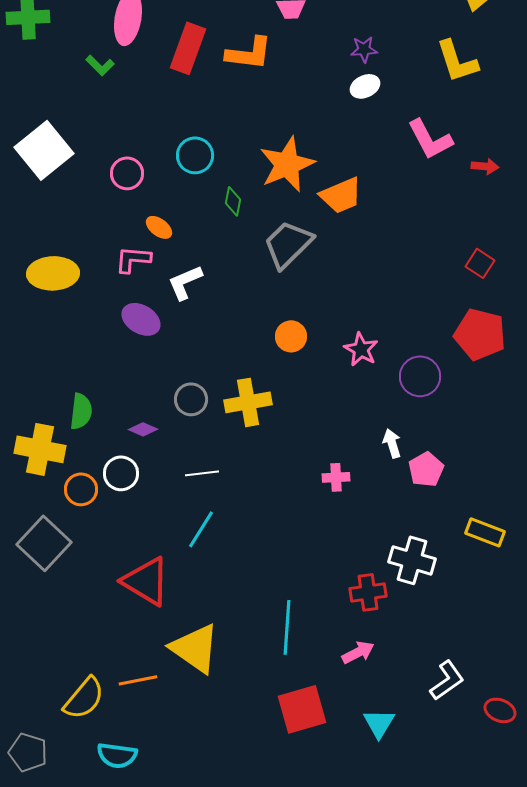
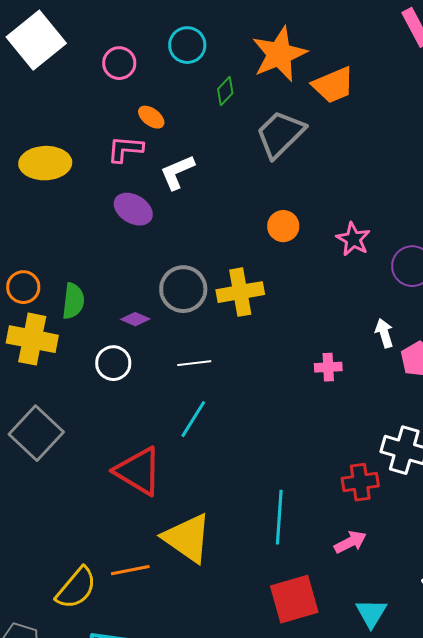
green diamond: (233, 201) -> (225, 91), turned 32
gray circle: (191, 399) -> (183, 289), size x1.4
orange circle: (81, 489) -> (23, 287), moved

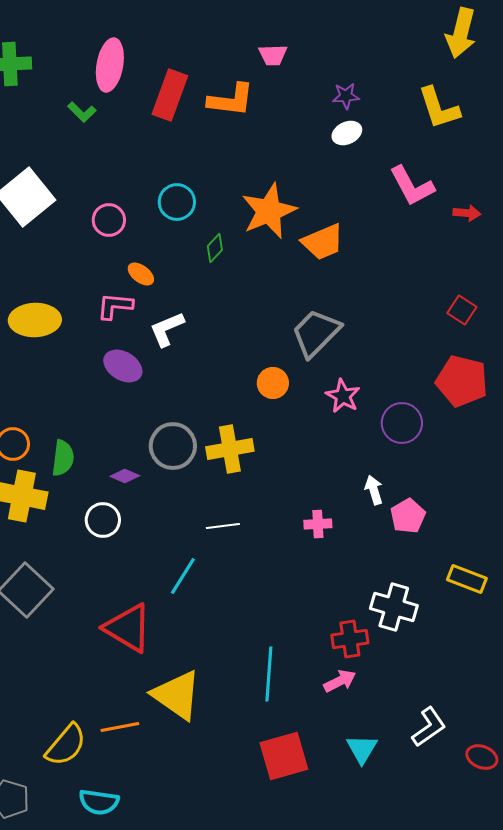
gray trapezoid: (280, 134) -> (316, 333), moved
white line: (194, 363) -> (223, 526), moved
pink arrow: (350, 542) -> (340, 681), moved
cyan triangle: (371, 613) -> (362, 749), moved

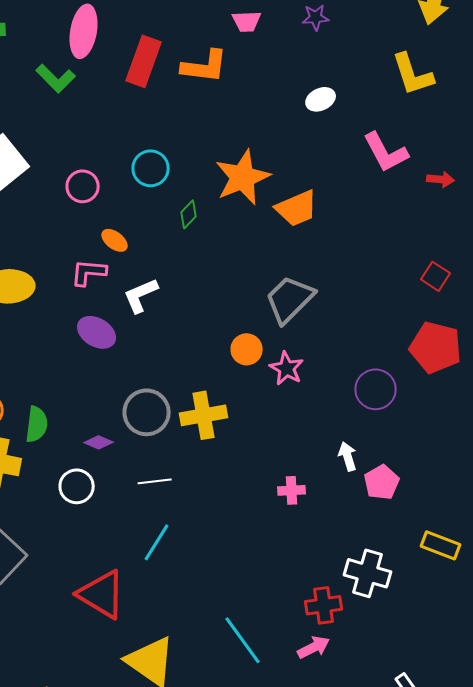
purple star: (346, 96) -> (316, 17), moved
green L-shape: (82, 112) -> (56, 78), size x1.4
pink star: (343, 396) -> (287, 368), moved
white line: (223, 526) -> (155, 481), moved
cyan line: (269, 674) -> (243, 640), turned -40

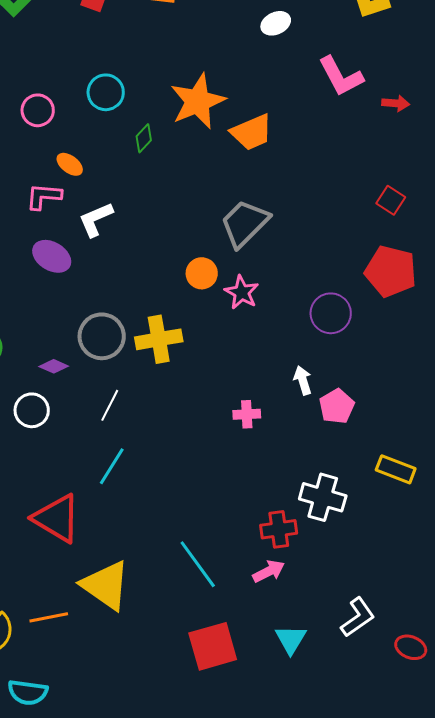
white line: (155, 481) -> (110, 405), turned -56

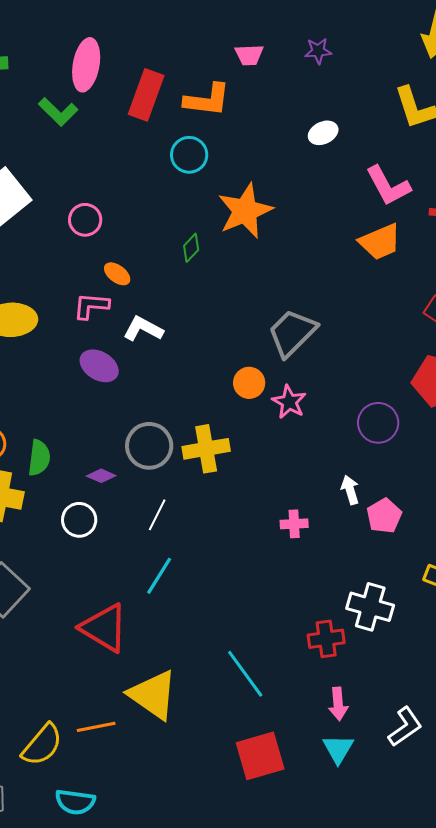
cyan circle: (106, 92) -> (189, 155), moved
orange trapezoid: (252, 132) -> (380, 242), moved
white L-shape: (96, 219) -> (143, 329), turned 51
pink arrow: (269, 571) -> (338, 704), moved, turned 112

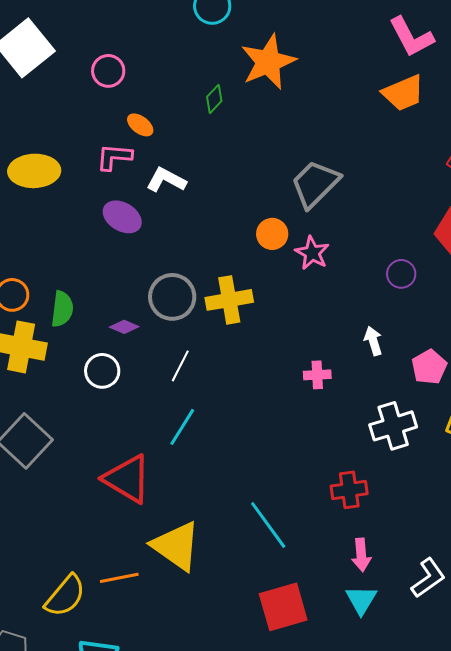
purple circle: (378, 423) -> (401, 274), size x0.7
pink pentagon: (384, 516) -> (429, 367), moved
white cross: (370, 607) -> (393, 426), moved, turned -33

